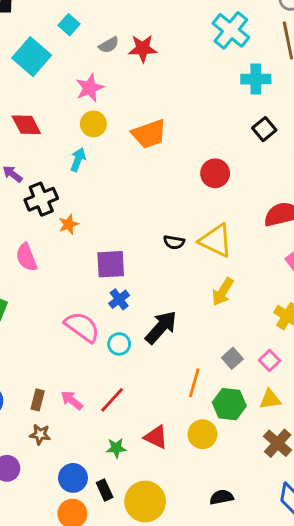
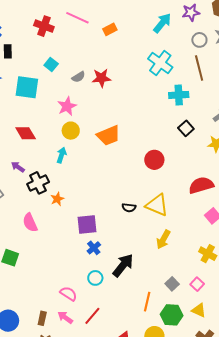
cyan square: (32, 57) -> (27, 87), turned -30
pink semicircle: (82, 327) -> (68, 294), moved, size x0.7
yellow triangle: (270, 399) -> (199, 310), turned 35

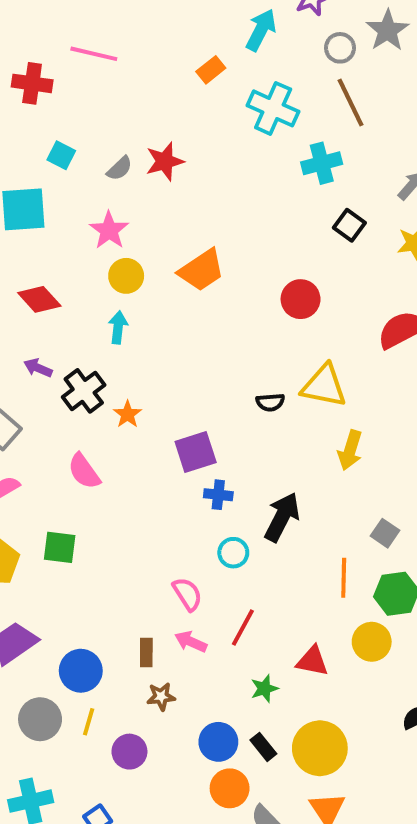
orange rectangle: (110, 29) -> (211, 70), moved
blue cross: (94, 248) -> (218, 495), turned -32
pink semicircle: (68, 294) -> (187, 594), turned 36

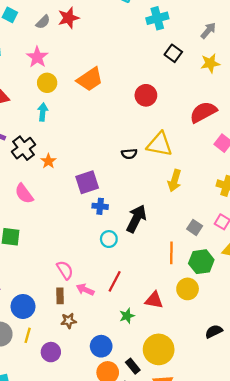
pink semicircle: (187, 594) -> (65, 270), moved
black rectangle: (263, 747) -> (133, 366), moved

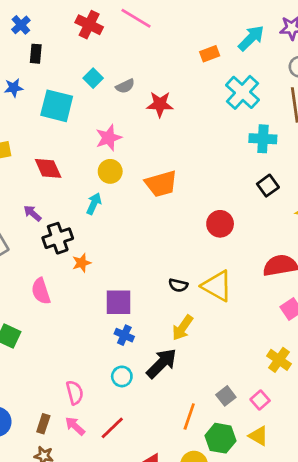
gray semicircle: (43, 22) -> (125, 86), moved
yellow arrow: (175, 181) -> (183, 328), moved
pink semicircle: (65, 270) -> (75, 393), moved

